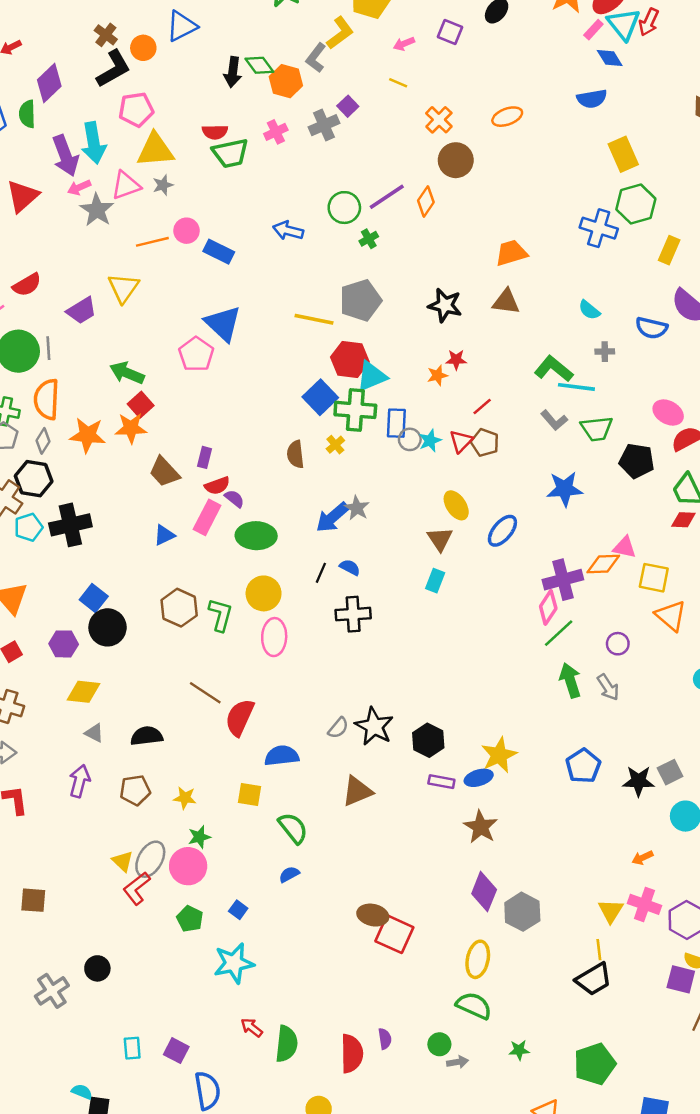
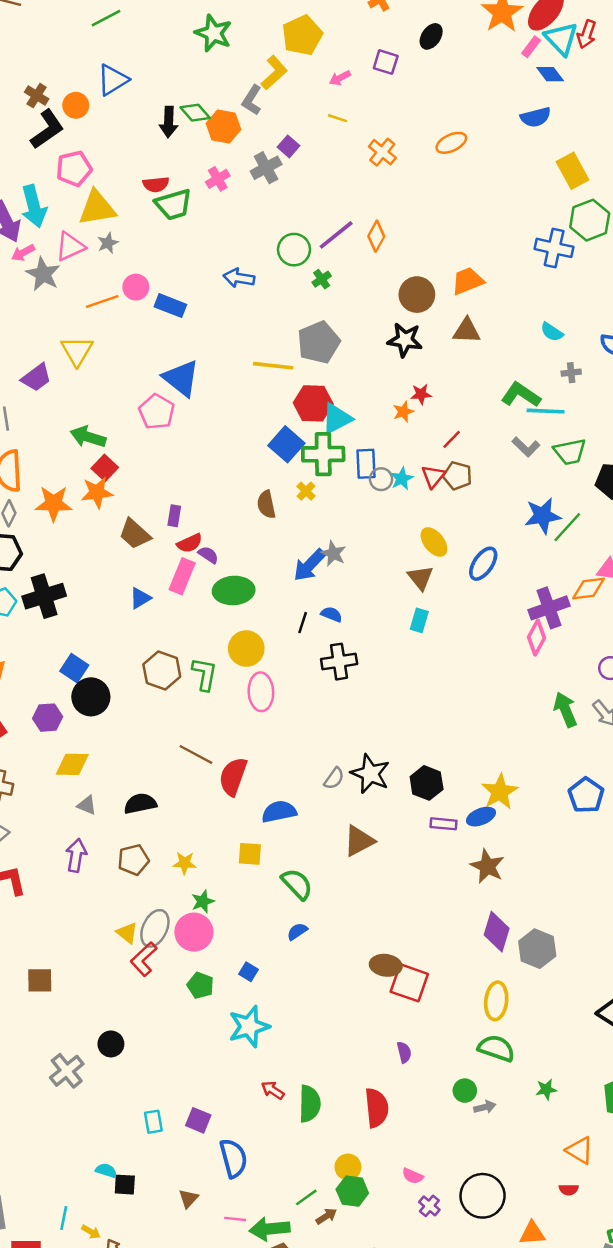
brown circle: (456, 160) -> (417, 295), moved
green line: (559, 633) -> (567, 527), moved
purple semicircle: (385, 1039) -> (404, 1052), moved

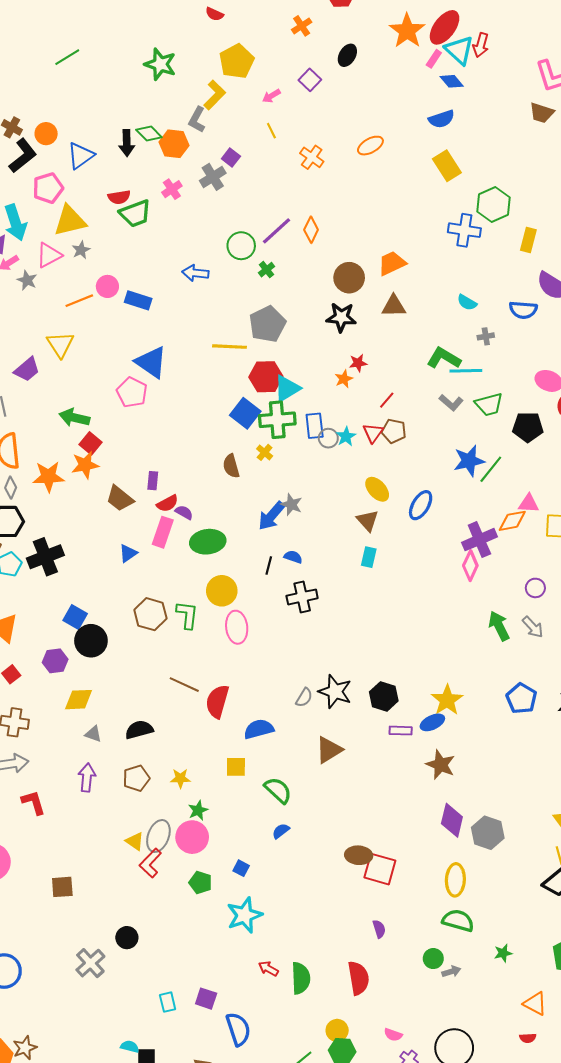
purple square: (386, 62) -> (310, 80), turned 30
blue triangle: (113, 80) -> (81, 156), moved
yellow line: (338, 118) -> (271, 131), turned 49
yellow rectangle: (572, 171) -> (447, 166), moved
gray star: (43, 274) -> (27, 280), size x0.7

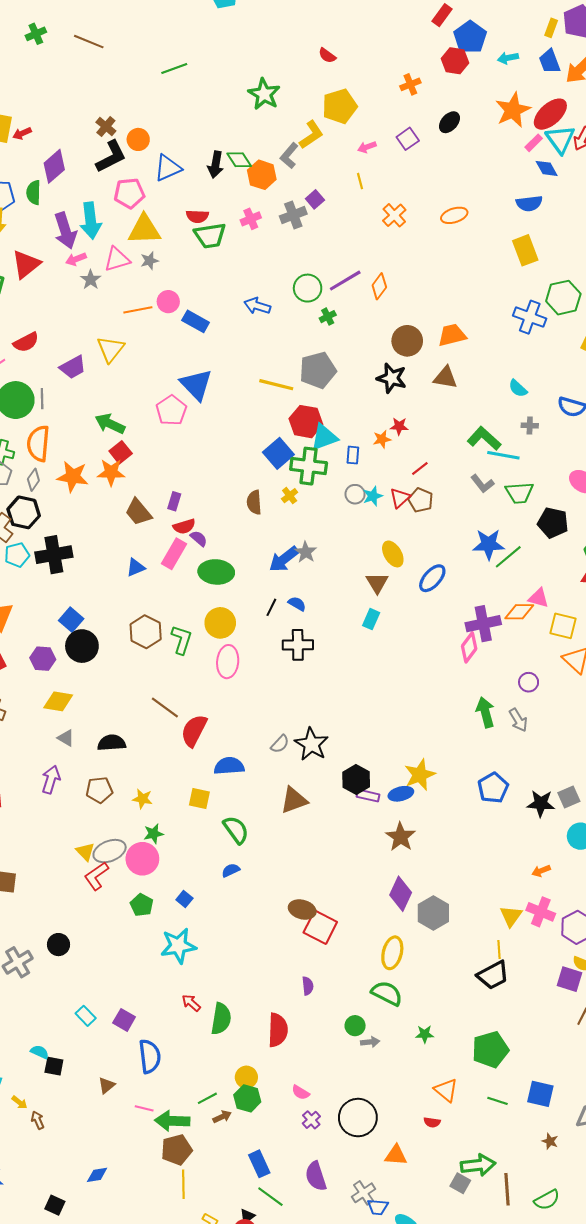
blue rectangle: (315, 426) -> (353, 455), moved, size x0.7
black hexagon: (384, 696) -> (356, 780), moved
gray ellipse: (158, 836) -> (110, 851), turned 36
cyan rectangle: (168, 1002) -> (86, 1016), turned -42

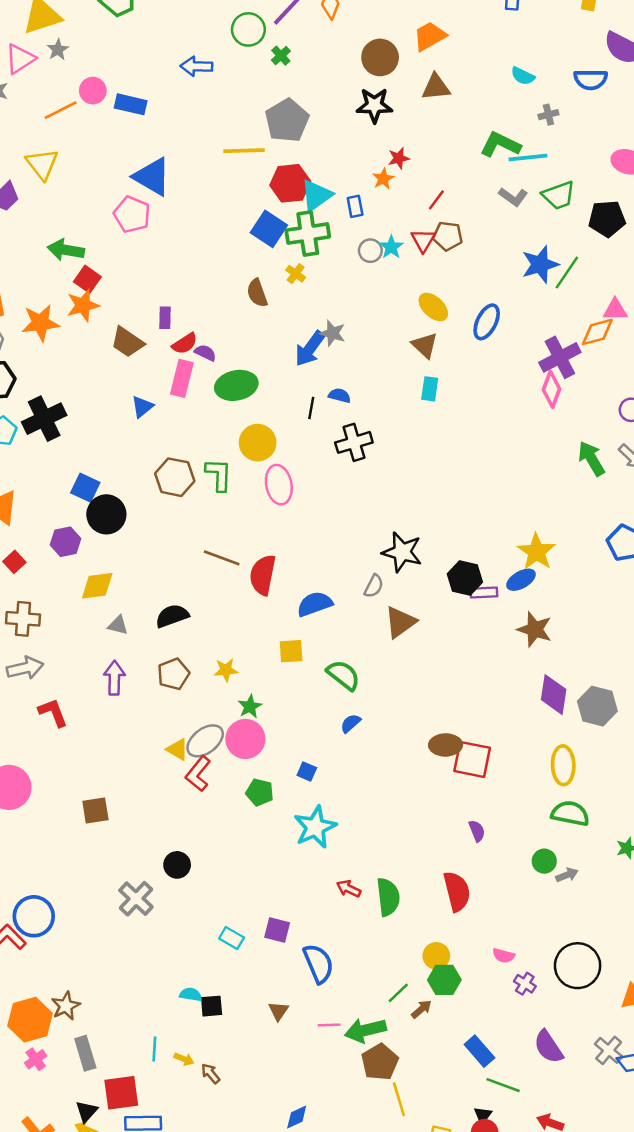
gray semicircle: (280, 744) -> (374, 586), moved

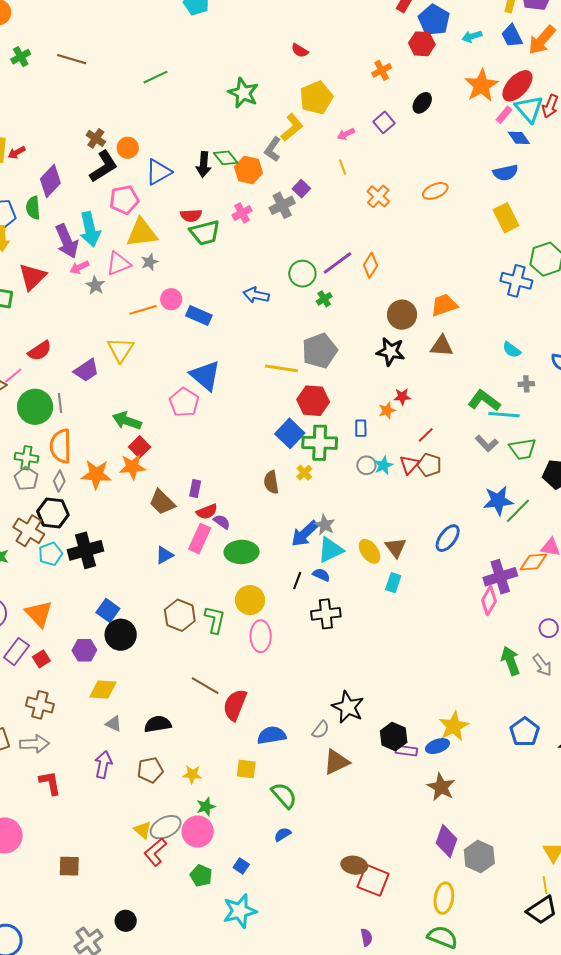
cyan triangle: (316, 195) -> (331, 550), moved
yellow ellipse: (433, 307) -> (370, 551), moved

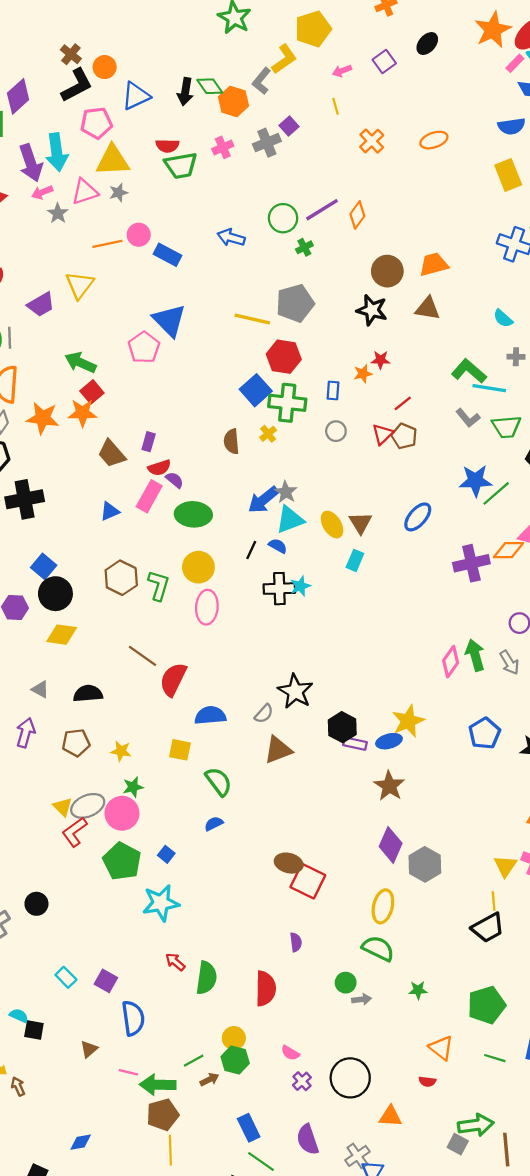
cyan star: (383, 465) -> (300, 586), moved
pink diamond: (489, 601) -> (451, 662), moved
yellow diamond: (103, 690) -> (62, 635), moved
green pentagon: (201, 876) -> (122, 861), size x1.6

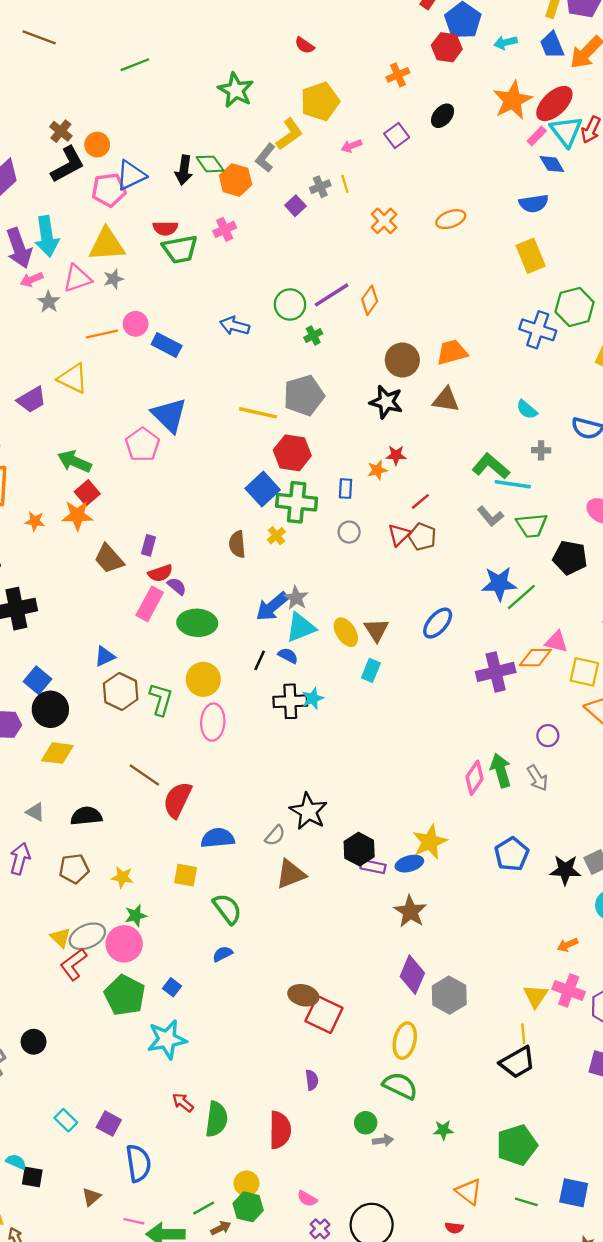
pink pentagon: (96, 123) -> (109, 190), moved
gray cross: (267, 143) -> (320, 187), moved, size x0.7
yellow triangle: (80, 285) -> (73, 378), turned -40
orange star: (43, 418) -> (35, 521), size x0.6
blue triangle: (110, 511) -> (105, 656), moved

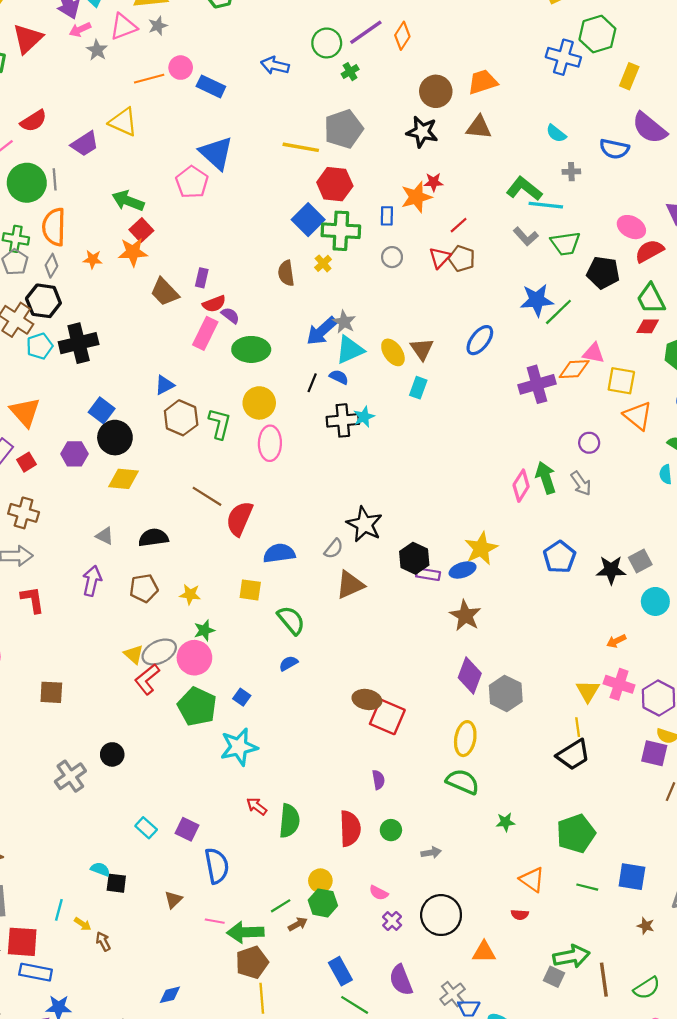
orange star: (377, 470) -> (416, 197), size x1.6
green circle: (366, 1123) -> (391, 830), moved
gray arrow: (383, 1140) -> (431, 853), moved

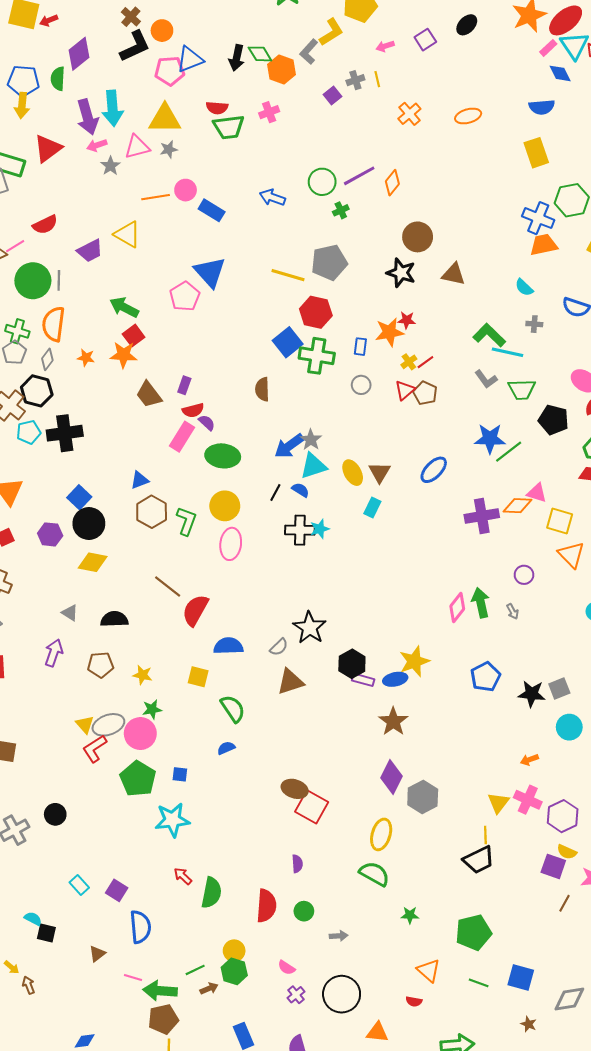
orange trapezoid: (483, 82) -> (544, 245), moved
yellow cross: (323, 263) -> (409, 362), moved
gray arrow: (581, 483) -> (513, 611), size x0.7
blue square: (242, 697) -> (180, 774), turned -35

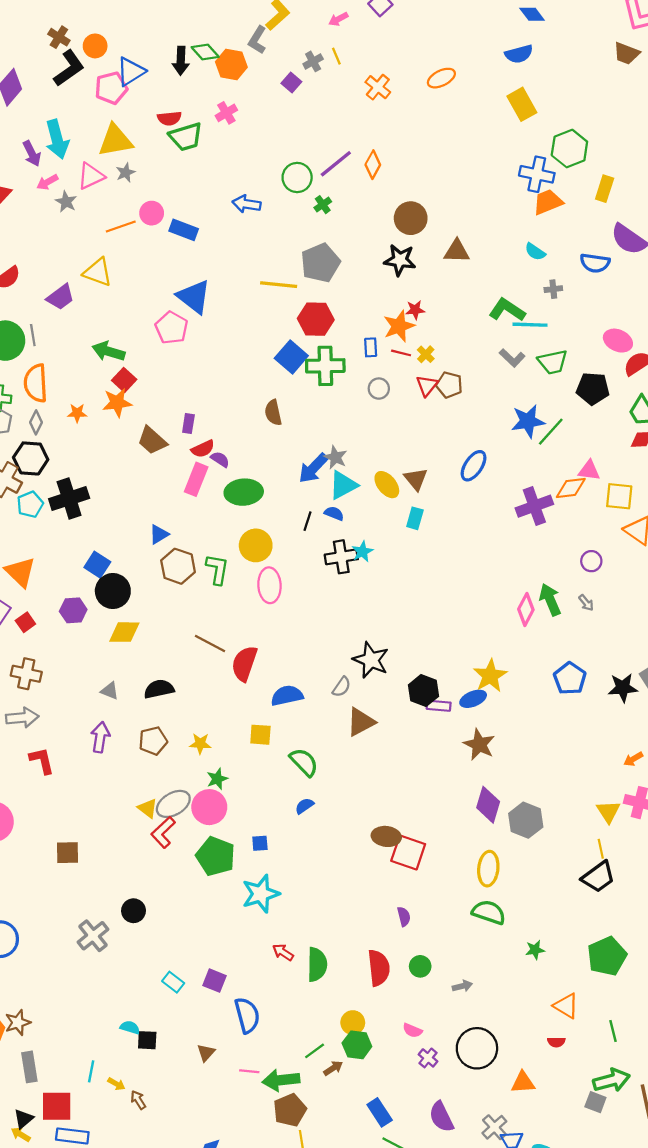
purple arrow: (87, 117) -> (32, 154), size x0.7
red line: (425, 362) -> (401, 353), moved, turned 60
green line: (479, 983) -> (613, 1031), moved, turned 66

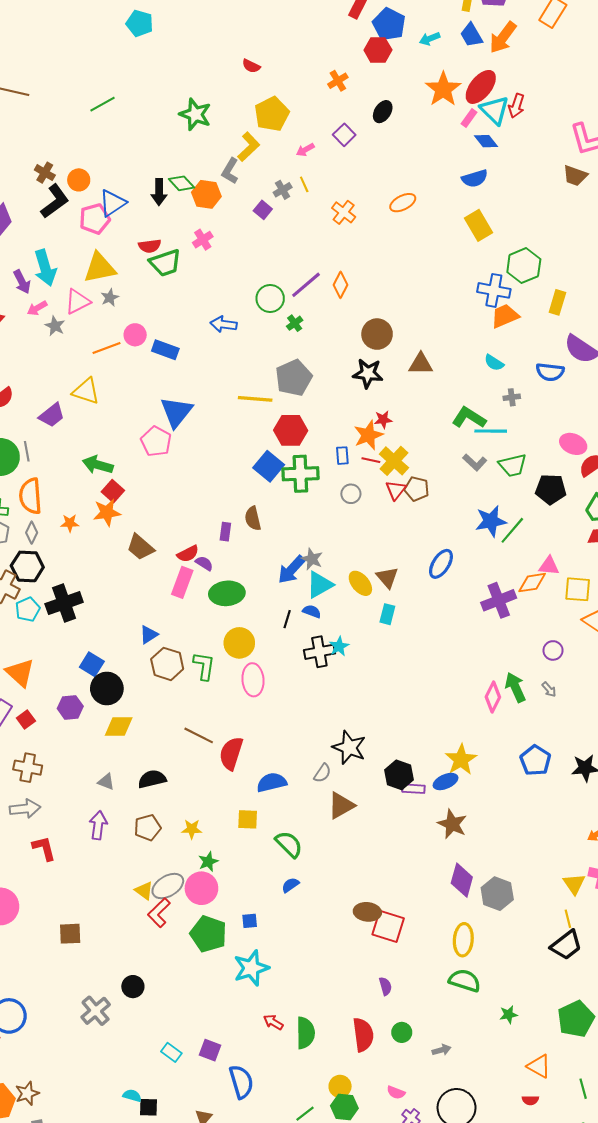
blue triangle: (194, 297) -> (176, 412), turned 32
yellow cross: (426, 354) -> (394, 461), size x1.8
purple rectangle: (188, 424) -> (225, 532), moved

